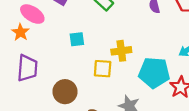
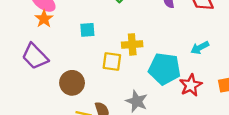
orange star: (20, 32) -> (44, 19), moved
purple trapezoid: (27, 68) -> (35, 56), turned 128

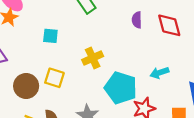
yellow cross: (132, 44) -> (93, 58), turned -30
yellow square: (112, 62) -> (54, 78), moved

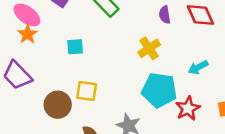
yellow cross: (93, 58) -> (149, 48), moved

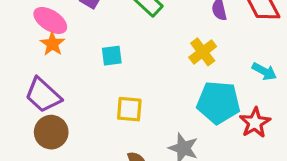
cyan arrow: (198, 67) -> (264, 71), turned -120
brown circle: (58, 105) -> (51, 132), moved

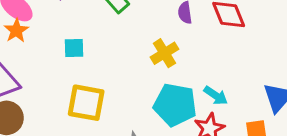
cyan arrow: (264, 71) -> (216, 96), moved
yellow square: (129, 109) -> (86, 103), size x1.4

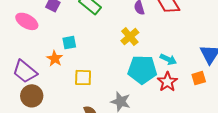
orange star: (16, 31) -> (55, 59), moved
yellow square: (86, 103) -> (83, 78), size x0.7

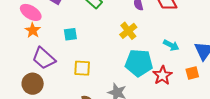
orange star: (55, 59) -> (33, 30), moved
cyan arrow: (168, 59) -> (171, 45), moved
purple trapezoid: (25, 72) -> (44, 58), moved

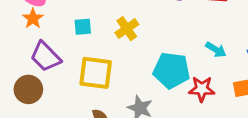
yellow cross: (128, 31) -> (127, 29), moved
yellow square: (82, 68) -> (96, 73), size x1.5
red star: (162, 75) -> (202, 89), turned 30

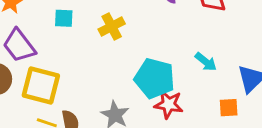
yellow square: (96, 73) -> (41, 86), moved
red star: (202, 89) -> (169, 104), moved

